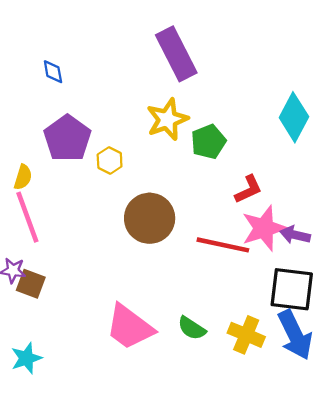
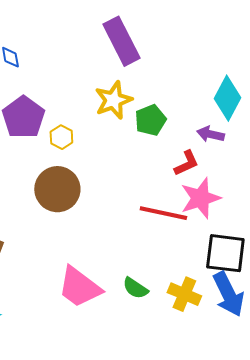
brown circle: (150, 218) -> (57, 189), moved
purple arrow: (295, 235) -> (210, 134), moved

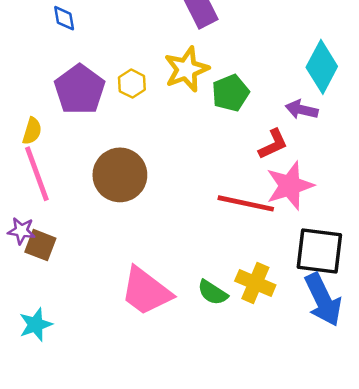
yellow hexagon: (61, 137) -> (132, 84), moved
yellow cross: (184, 294) -> (255, 283), moved

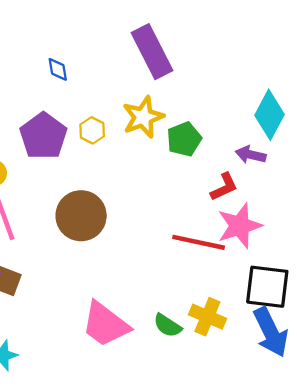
blue diamond: (64, 18) -> (58, 69), moved

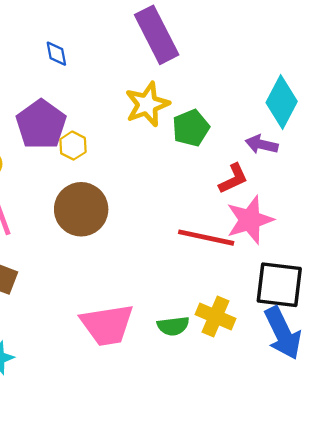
yellow hexagon: (92, 130) -> (73, 146), moved
pink trapezoid: (105, 324) -> (107, 325), turned -46
green semicircle: (168, 325) -> (173, 326), turned -40

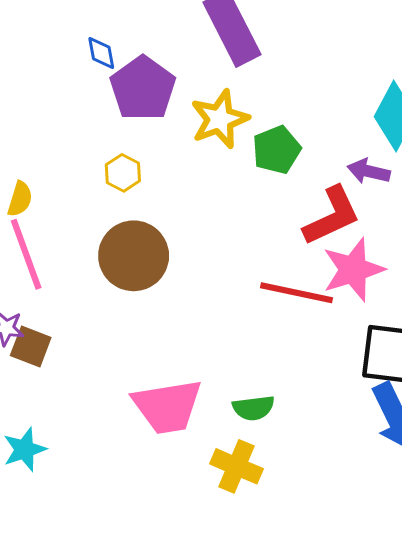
purple pentagon: (41, 124) -> (143, 88), moved
red L-shape: (233, 179) -> (332, 216), size x1.5
yellow cross: (216, 317) -> (237, 466), moved

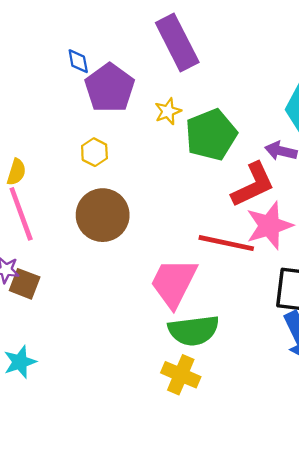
yellow star: (220, 119) -> (168, 111), size x0.6
green pentagon: (277, 150) -> (211, 135), size x1.4
pink trapezoid: (167, 406) -> (174, 283), moved, turned 126
green semicircle: (253, 408) -> (194, 330), size x1.6

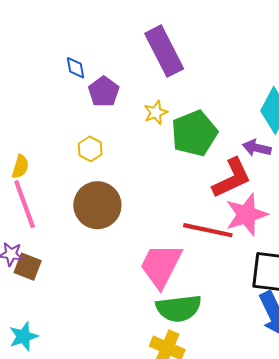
purple pentagon: (110, 88) -> (104, 92), size x0.7

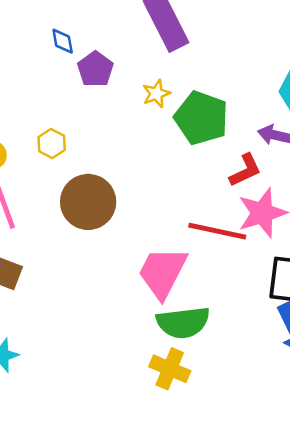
green pentagon: (194, 133) -> (201, 118), turned -30
yellow hexagon: (90, 149) -> (52, 143), moved
red L-shape: (232, 178) -> (245, 170), size x0.7

